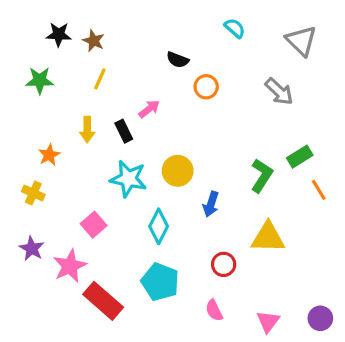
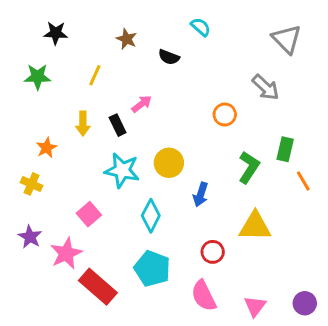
cyan semicircle: (235, 28) -> (201, 27), moved
brown star: (94, 41) -> (127, 39), moved
orange circle: (206, 87) -> (225, 115), moved
green rectangle: (300, 157) -> (285, 149), turned -45
pink semicircle: (214, 310) -> (204, 296), size x1.5

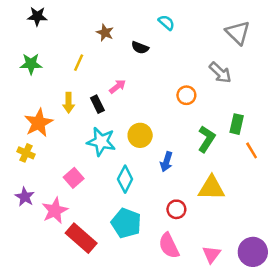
black star: (56, 33) -> (37, 16), moved
orange star: (47, 148) -> (39, 123), size x1.6
purple circle: (305, 303) -> (253, 252), size x1.5

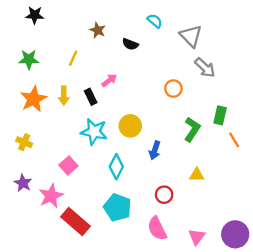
gray triangle: (238, 33) -> (191, 36), moved
orange star: (39, 123) -> (33, 99), moved
yellow triangle: (211, 188) -> (197, 175), size x0.6

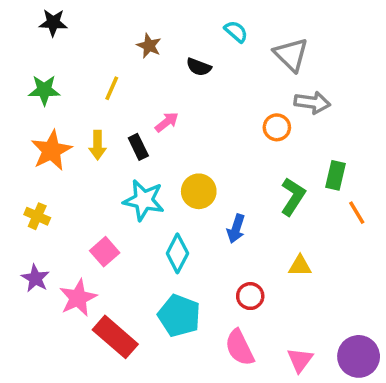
gray arrow: (205, 68) -> (312, 103), turned -35
orange circle: (173, 89) -> (277, 127), moved

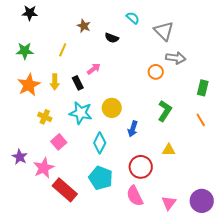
green rectangle: (335, 175) -> (203, 88), moved
yellow cross: (37, 216) -> (45, 117), moved
red circle: (250, 296) -> (141, 167), size x1.5

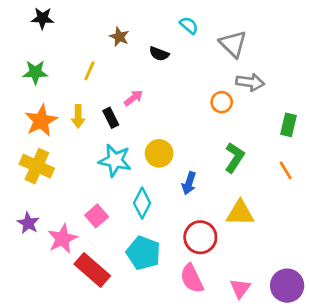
yellow cross: (45, 117) -> (37, 166), moved, size x1.6
pink square: (59, 142) -> (97, 216), moved
yellow triangle: (169, 150) -> (240, 213), size x1.5

